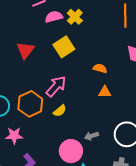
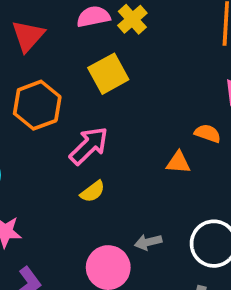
red triangle: (25, 50) -> (28, 36), moved
orange semicircle: (100, 68) -> (208, 133), moved
orange hexagon: (30, 104) -> (37, 105), moved

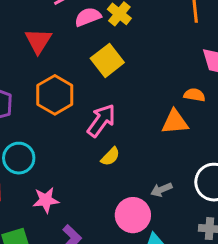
orange triangle: (178, 162) -> (175, 122), size x1.4

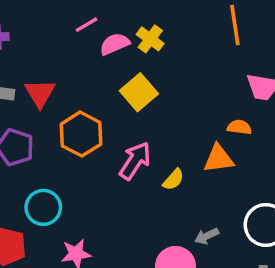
red triangle: (38, 41) -> (40, 93), moved
yellow semicircle: (110, 157) -> (173, 180), moved

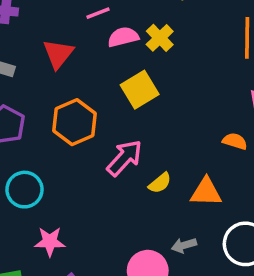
red triangle: (40, 93) -> (58, 54), moved
orange triangle: (219, 159) -> (206, 192), moved

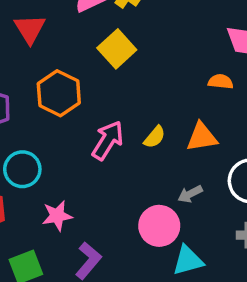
pink arrow: (124, 158) -> (108, 140), moved

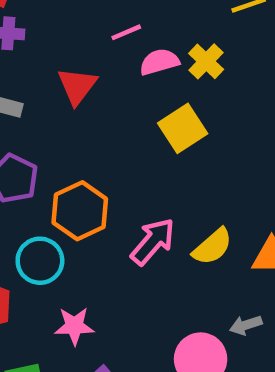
orange hexagon: (59, 93) -> (80, 211), moved
yellow semicircle: (155, 137) -> (212, 247), size x1.4

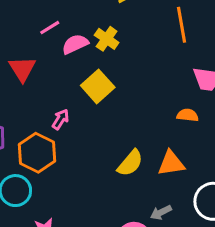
pink arrow: (153, 241) -> (61, 119), moved, size x0.6

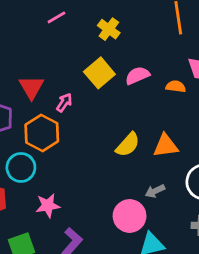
pink semicircle: (75, 44) -> (137, 76), moved
red triangle: (22, 69) -> (31, 87), moved
orange semicircle: (188, 115) -> (176, 86), moved

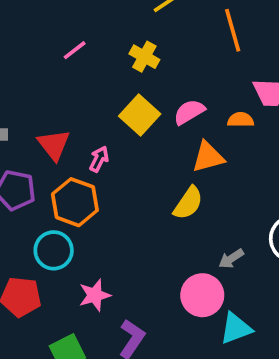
orange triangle: (166, 146) -> (208, 157), moved

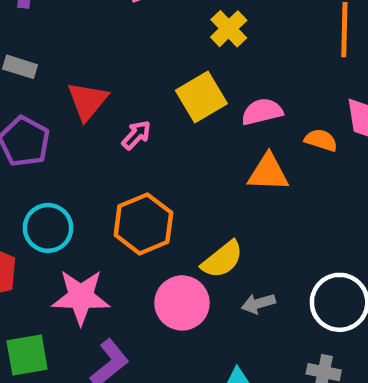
orange hexagon: (75, 202) -> (143, 224), moved
yellow semicircle: (188, 203) -> (222, 259), moved
pink star: (95, 295) -> (81, 297), size x1.4
pink circle: (202, 295) -> (182, 303), moved

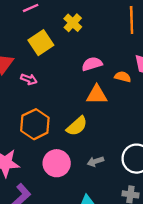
yellow square: (201, 97) -> (41, 43), moved
pink arrow: (136, 135) -> (29, 79), turned 70
yellow semicircle: (222, 259) -> (77, 126), moved

